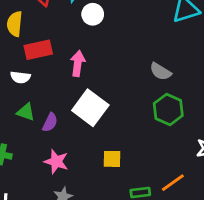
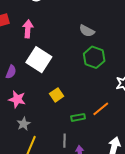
yellow square: (112, 159) -> (57, 95), turned -32

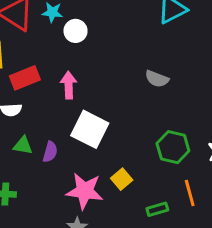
green hexagon: (94, 57) -> (173, 147), moved
pink star: (17, 99) -> (85, 191), moved, size x1.4
orange line: (101, 109) -> (190, 193), turned -60

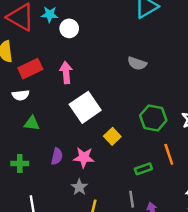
white square: (90, 129) -> (85, 107), turned 32
purple semicircle: (50, 152) -> (57, 156), moved
yellow square: (122, 179) -> (112, 136), moved
pink star: (85, 191) -> (84, 157), size x0.7

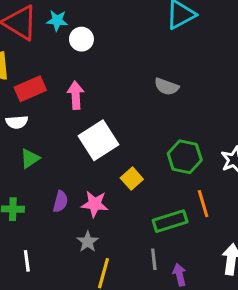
green triangle: (32, 123) -> (30, 158), turned -42
green rectangle: (143, 169) -> (170, 221), size x1.5

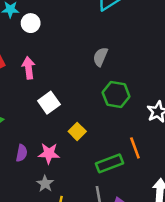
gray semicircle: (166, 87) -> (100, 57), turned 96
white square: (98, 140) -> (49, 103), size x0.7
green hexagon: (185, 157) -> (116, 94), moved

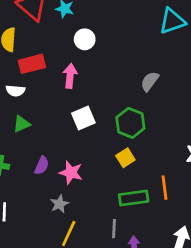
white circle: (31, 23) -> (85, 39), moved
green hexagon: (116, 94) -> (130, 123), moved
yellow square: (77, 131) -> (125, 158), moved

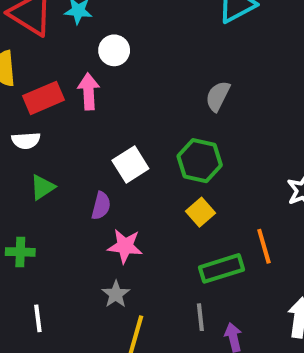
pink arrow: (70, 76) -> (89, 91), moved
purple semicircle: (42, 165) -> (101, 206), moved

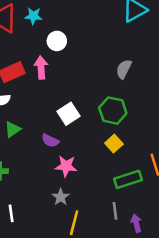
purple semicircle: (101, 206) -> (50, 141), turned 102

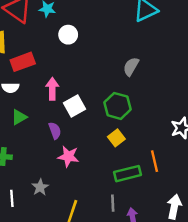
pink arrow: (41, 68) -> (52, 89), moved
purple semicircle: (50, 141) -> (55, 131), turned -140
gray star: (61, 197) -> (40, 187), moved

